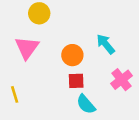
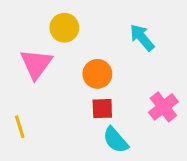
yellow circle: (39, 13) -> (64, 28), moved
cyan arrow: (106, 44) -> (142, 38), moved

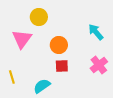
cyan arrow: (142, 38) -> (96, 32), moved
cyan semicircle: (116, 140) -> (42, 86), moved, turned 96

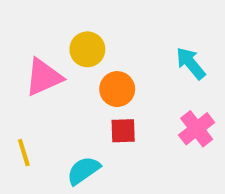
yellow circle: (39, 17) -> (87, 49), moved
pink triangle: (22, 39) -> (44, 77), turned 30

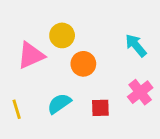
red square: (123, 131) -> (100, 108), moved
cyan semicircle: (83, 170) -> (59, 104), moved

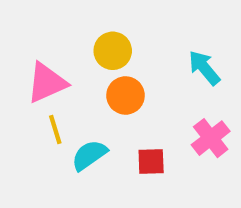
yellow circle: (62, 35) -> (113, 51), moved
yellow line: (17, 109) -> (55, 130), moved

